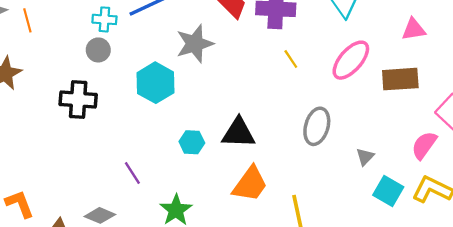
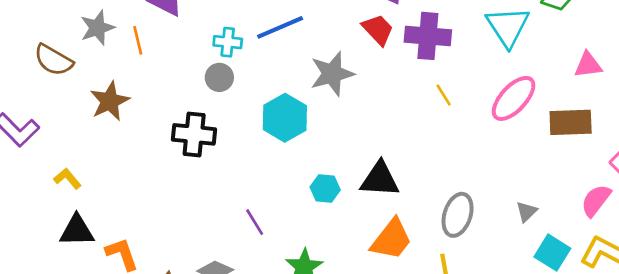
gray ellipse: (317, 126) -> (458, 215), moved

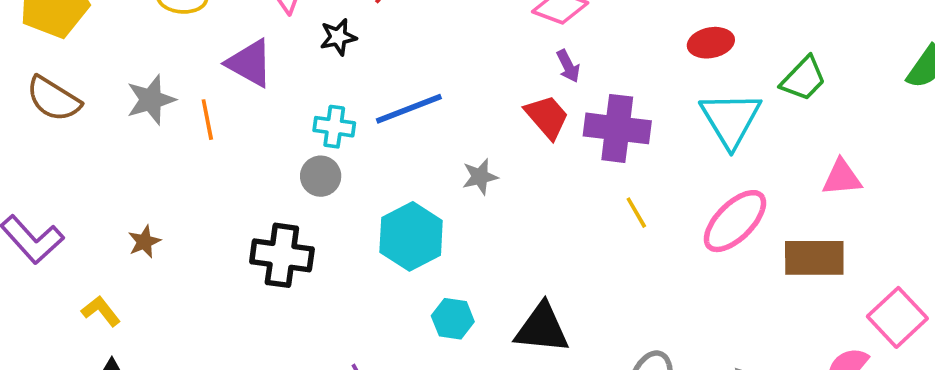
brown semicircle: (53, 60) -> (53, 99), moved
gray star: (332, 74) -> (480, 177), size x0.6
brown star: (110, 101) -> (144, 242), moved, size x0.6
cyan hexagon: (325, 188) -> (453, 319), moved

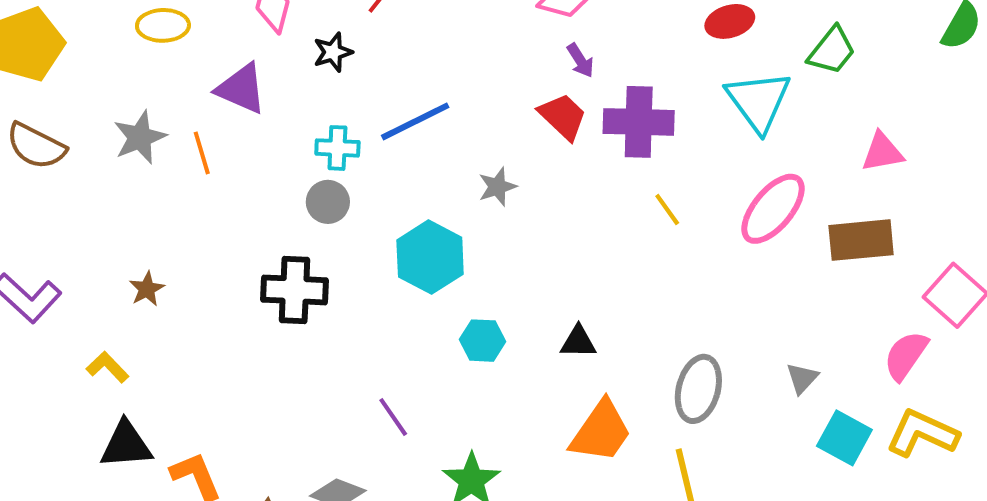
black triangle: (542, 328) -> (578, 342), size x0.6

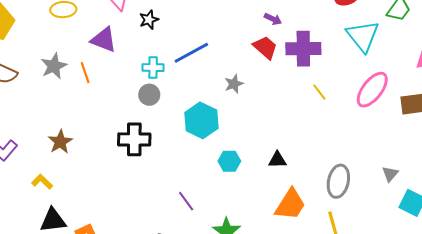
purple arrow: (580, 60) -> (273, 19), turned -30
brown star: (147, 289) -> (60, 142), size x1.4

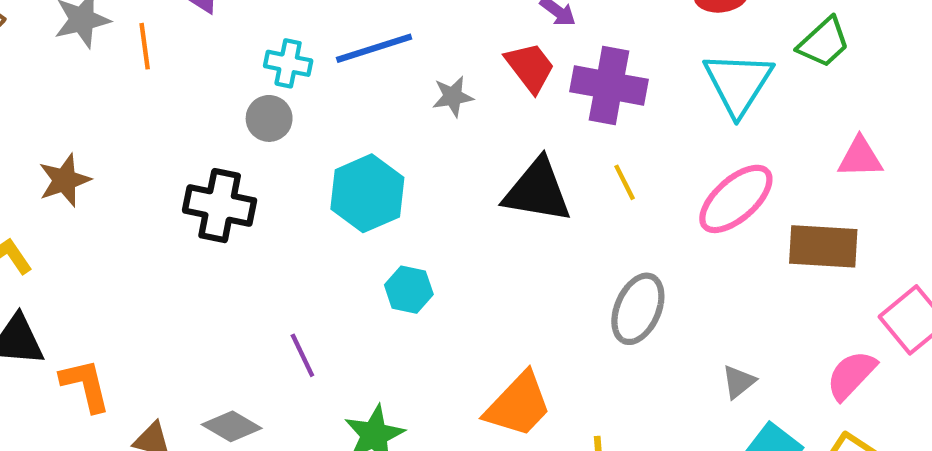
gray star: (234, 84) -> (453, 97), moved
black triangle: (277, 160) -> (537, 191), moved, size x1.8
gray ellipse: (338, 181) -> (638, 309), moved

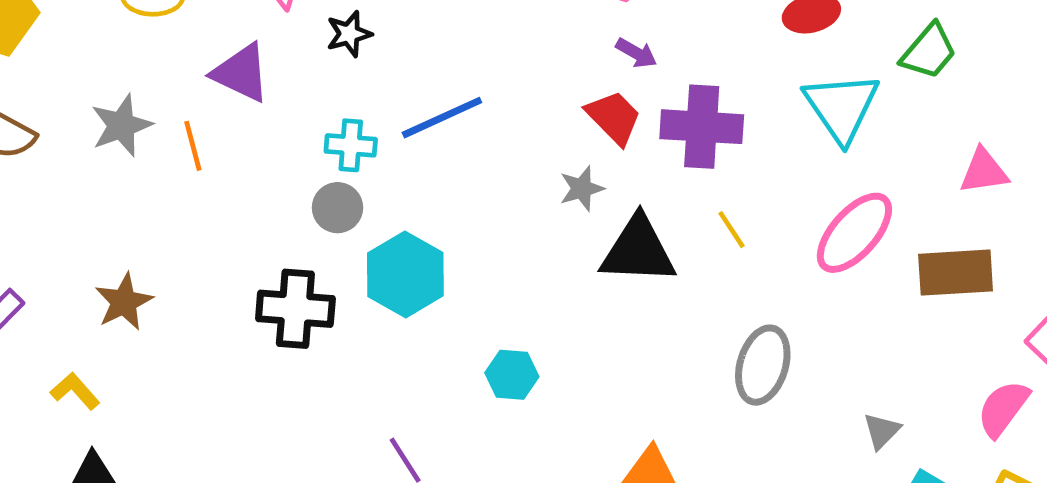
gray star: (453, 97) -> (582, 189), moved
cyan hexagon: (367, 193) -> (405, 274), moved

